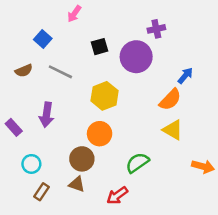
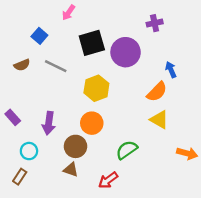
purple cross: (156, 29) -> (155, 23), moved
black square: (100, 47) -> (92, 43), size x1.6
blue arrow: (185, 76) -> (171, 70), turned -63
purple arrow: (47, 115) -> (49, 123), moved
brown rectangle: (41, 192) -> (20, 177), moved

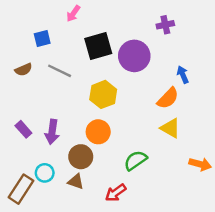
blue square: (39, 36) -> (42, 38), turned 35
purple rectangle: (13, 117) -> (23, 129), moved
cyan circle: (29, 151) -> (45, 173), moved
brown rectangle: (20, 177) -> (21, 189), size x1.6

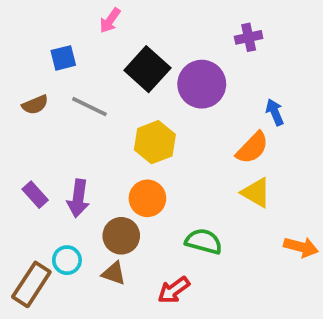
black square: (98, 46) -> (147, 69), turned -32
green semicircle: (136, 160) -> (204, 241), turned 50

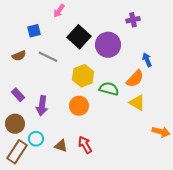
purple rectangle: (35, 195) -> (18, 95), moved
brown circle: (121, 236) -> (15, 124), moved
green semicircle: (204, 241) -> (109, 89), moved
red arrow: (174, 290) -> (85, 145), moved, turned 96

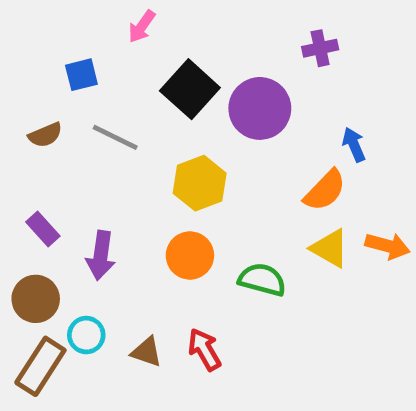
green semicircle: (109, 89) -> (262, 280), moved
orange arrow: (161, 132) -> (388, 246), moved

